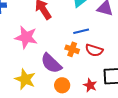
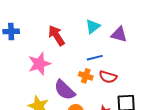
pink star: (26, 37) -> (39, 64), turned -30

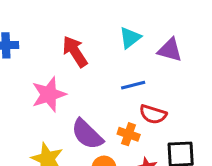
orange cross: (86, 76) -> (129, 134), moved

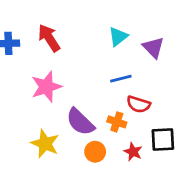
purple triangle: (170, 50) -> (153, 47), turned 30
red arrow: (75, 51) -> (49, 38), moved

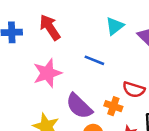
blue line: (121, 79) -> (94, 60), moved, turned 36

